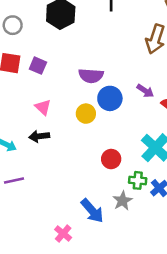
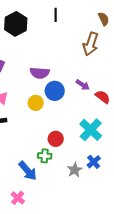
green cross: (138, 180) -> (45, 156), moved
gray star: (123, 201) -> (75, 170), moved
blue arrow: (92, 211) -> (28, 171), moved

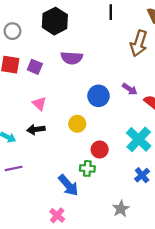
black line: (56, 15) -> (111, 12), moved
purple semicircle: (40, 73) -> (72, 58), moved
yellow circle: (36, 103) -> (77, 124), moved
gray star: (75, 170) -> (121, 209), moved

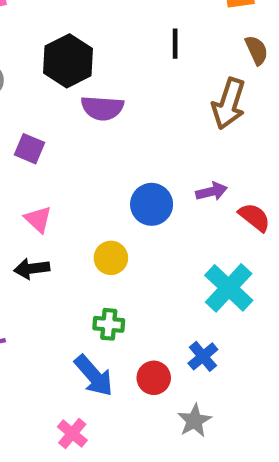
purple semicircle: (72, 58) -> (102, 108), moved
purple arrow: (130, 89) -> (212, 191), turned -48
red circle: (100, 149) -> (154, 378), moved
green cross: (87, 168) -> (109, 324), moved
blue cross: (142, 175) -> (203, 356), moved

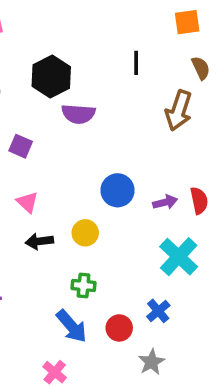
purple arrow: (212, 191) -> (165, 202), moved
red semicircle: (254, 217) -> (199, 201), turned 40
black arrow: (32, 269) -> (39, 241), moved

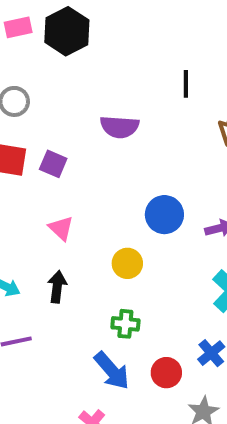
black line: (136, 63) -> (186, 84), moved
black hexagon: (51, 76) -> (67, 31), moved
black arrow: (39, 241) -> (57, 287), moved, turned 104

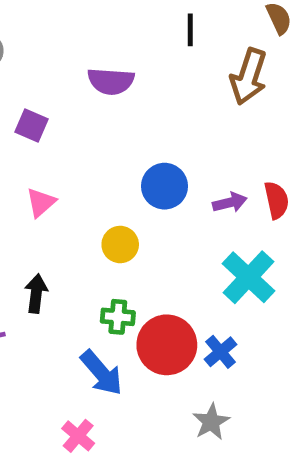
pink triangle: (61, 228) -> (41, 203), turned 36
black arrow: (57, 287) -> (36, 294), moved
red circle: (166, 373) -> (167, 345), moved, size x1.6

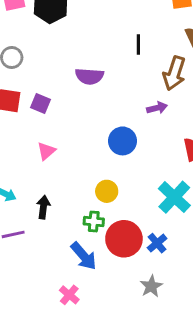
purple arrow: (230, 203) -> (157, 108), moved
yellow circle: (120, 245) -> (107, 191), moved

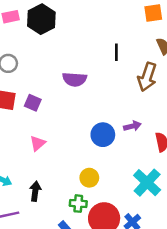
purple arrow: (157, 108) -> (132, 126), moved

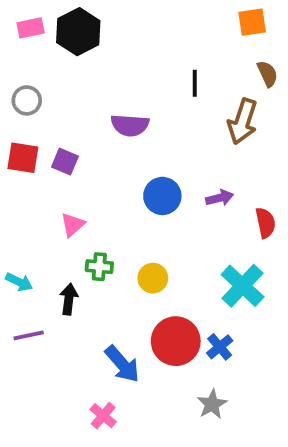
blue circle: (103, 135) -> (162, 196), moved
green cross: (78, 204) -> (99, 267), moved

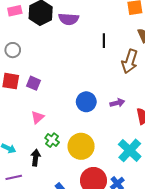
purple semicircle: (130, 125) -> (69, 19), moved
green cross: (99, 267) -> (52, 140), turned 32
yellow circle: (153, 278) -> (81, 146), size x1.6

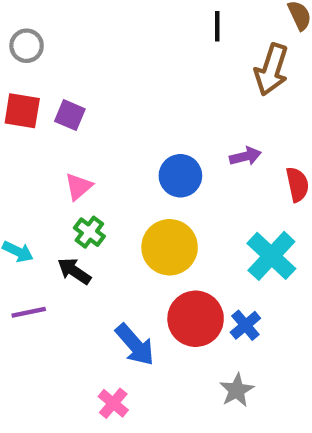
blue circle: (86, 102) -> (180, 176), moved
green cross: (52, 140) -> (89, 232), moved
black arrow: (36, 158) -> (74, 271), turned -63

